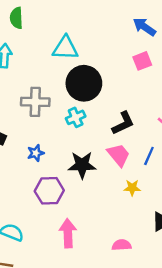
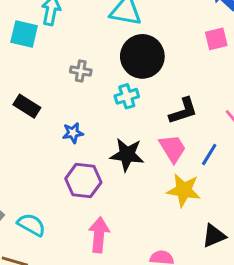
gray cross: (35, 102) -> (81, 71), size x0.6
yellow star: (132, 188) -> (184, 190), size x1.6

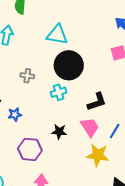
blue star: (73, 133) -> (15, 115), moved
black star: (127, 155) -> (59, 132), size x0.7

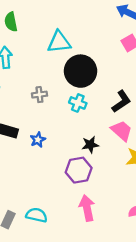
cyan cross: (59, 92) -> (78, 103), turned -35
purple hexagon: (30, 149) -> (79, 170), moved

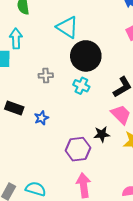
cyan triangle: (59, 42) -> (67, 27), turned 35
black star: (90, 145) -> (102, 134), moved

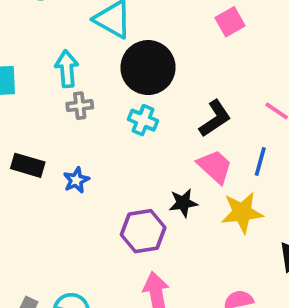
cyan arrow: (16, 39) -> (67, 69), moved

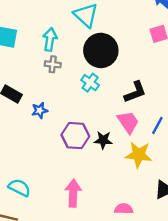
purple hexagon: (143, 231) -> (75, 136), moved

